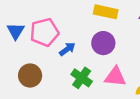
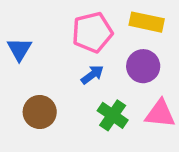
pink pentagon: (44, 32) -> (92, 32), moved

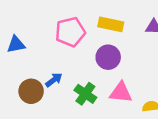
blue triangle: (19, 49) -> (16, 45), turned 48
blue arrow: (92, 75) -> (54, 80), moved

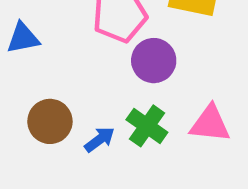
purple circle: (108, 57) -> (154, 61), moved
blue arrow: (54, 80) -> (100, 139), moved

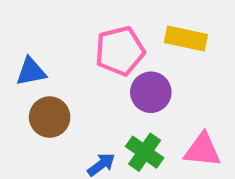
brown circle: (50, 121) -> (50, 117), moved

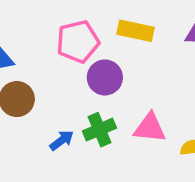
green cross: (145, 152) -> (99, 130), turned 32

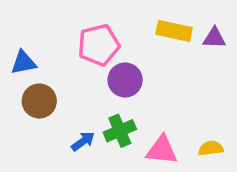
yellow rectangle: (135, 31) -> (174, 31), moved
pink triangle: (150, 128) -> (162, 150), moved

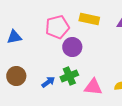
yellow rectangle: (174, 31) -> (89, 19), moved
brown circle: (39, 101) -> (16, 76), moved

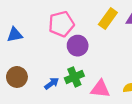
yellow rectangle: (89, 19) -> (108, 19), moved, turned -66

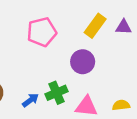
purple circle: (78, 46) -> (83, 62), moved

